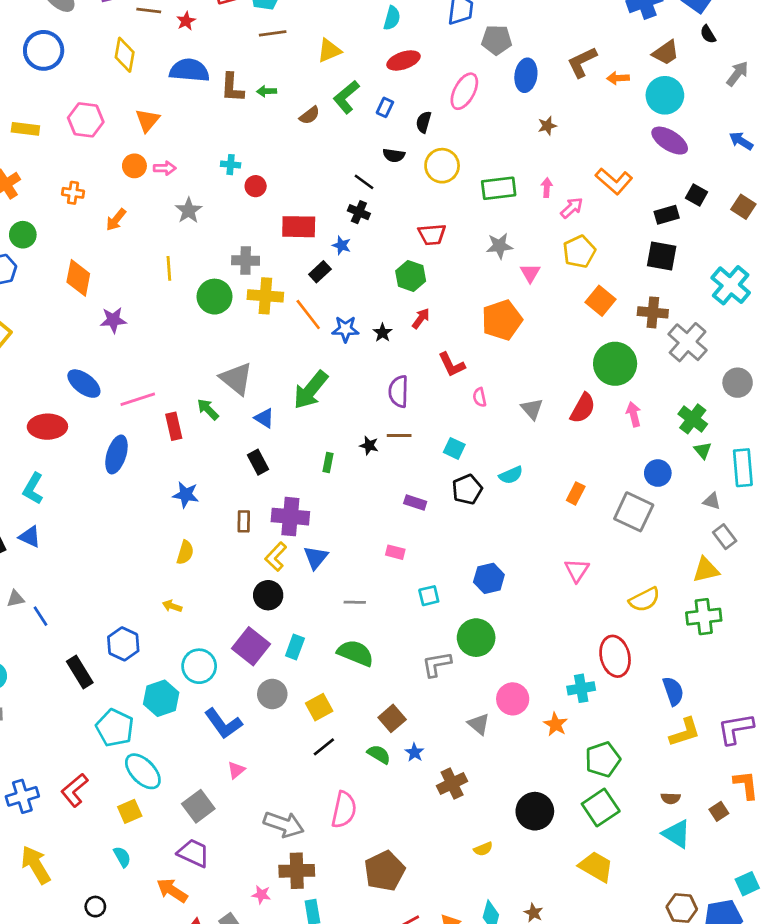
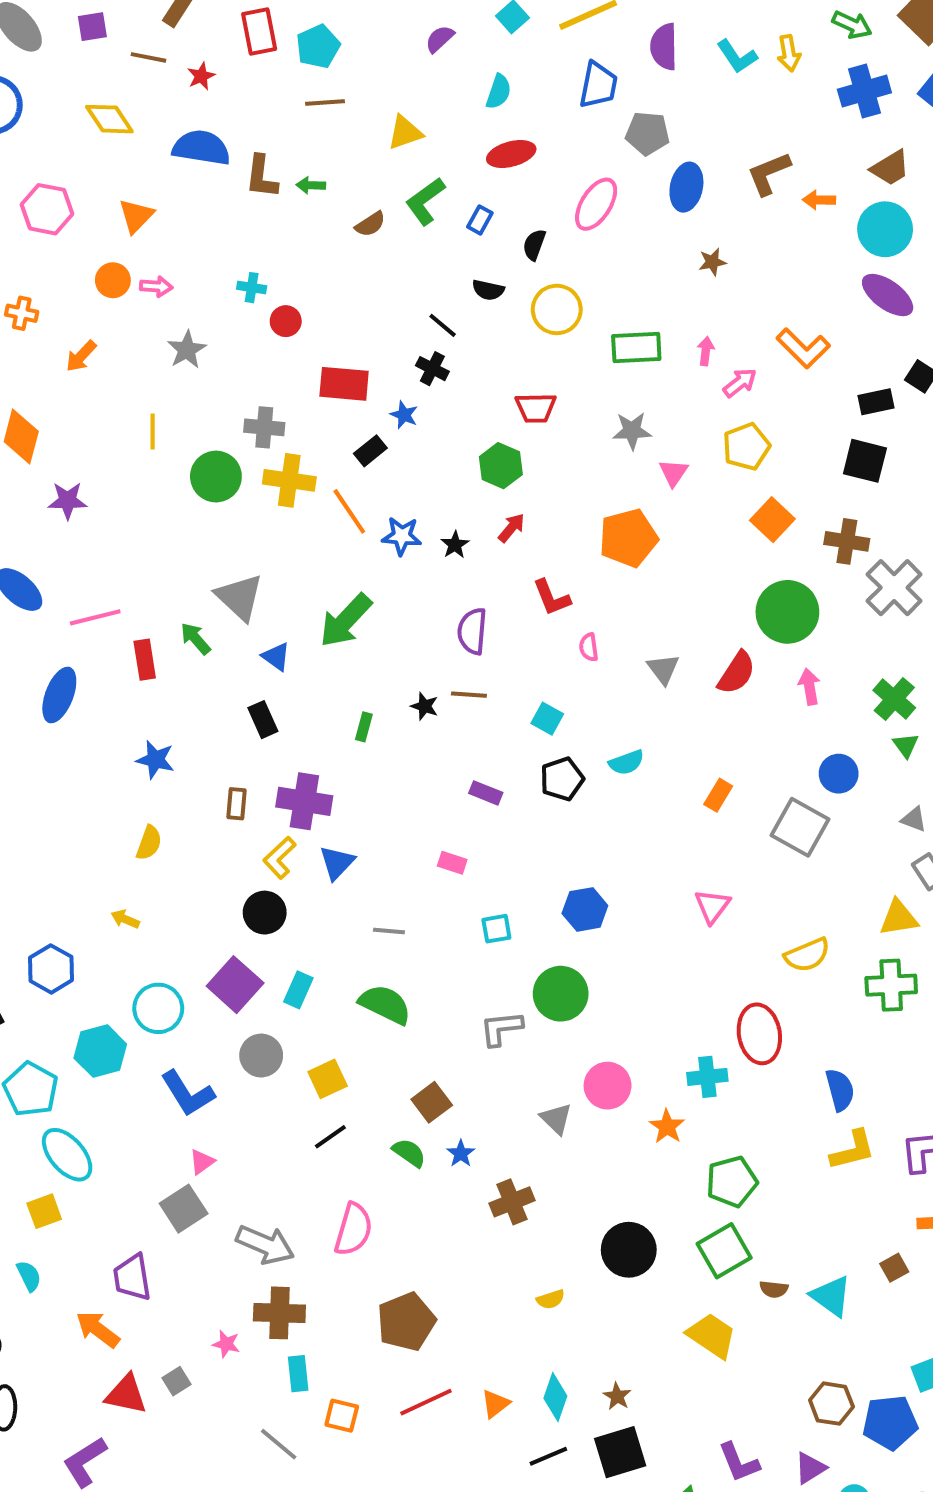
yellow diamond: (125, 55) -> (109, 119), turned -48
brown semicircle: (671, 798) -> (774, 1289), moved
gray square: (198, 806) -> (184, 1209), moved
purple trapezoid: (193, 853) -> (132, 1277), turned -128

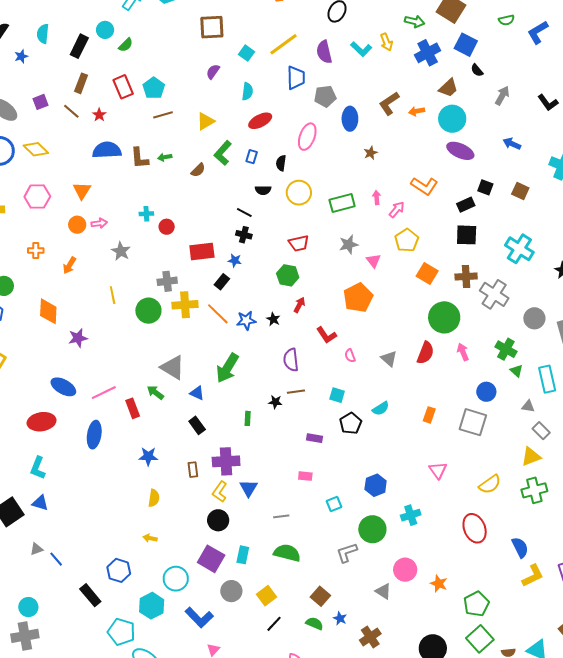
brown line: (148, 57) -> (71, 111), turned 42
yellow diamond: (109, 119) -> (36, 149), moved
cyan cross: (707, 1077) -> (411, 515), moved

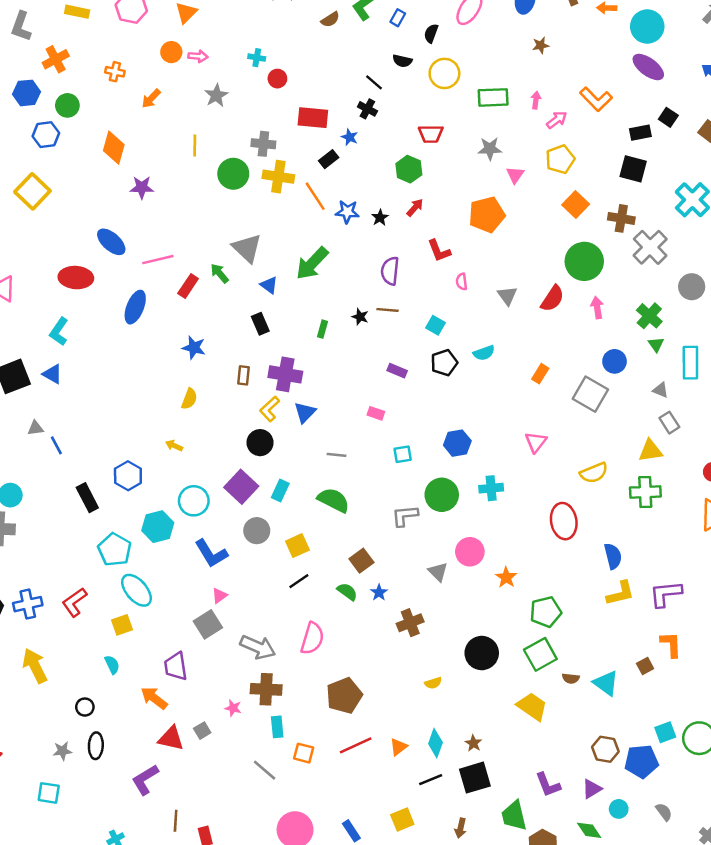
red rectangle: (133, 408) -> (188, 286), turned 42

